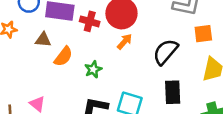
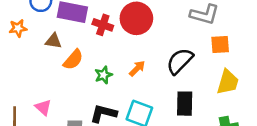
orange arrow: (125, 42) -> (137, 68), moved

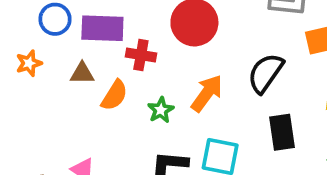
red cross: (103, 25) -> (141, 55), moved
orange arrow: (137, 68) -> (207, 93), size x1.5

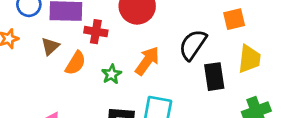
brown triangle: (82, 73) -> (50, 46), turned -42
black rectangle: (282, 132) -> (214, 77), moved

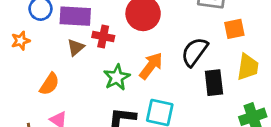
brown triangle: (50, 46) -> (76, 47), moved
orange semicircle: (76, 63) -> (49, 84), moved
green star: (112, 74) -> (117, 77), size x1.4

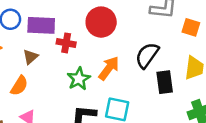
orange square: (234, 29) -> (191, 27), moved, turned 30
brown triangle: (76, 47) -> (30, 57), moved

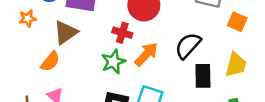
red cross: (66, 43) -> (122, 33), moved
brown triangle: (30, 57) -> (66, 33), size x1.5

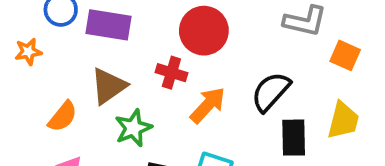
brown triangle: (66, 33) -> (108, 86), moved
green star: (113, 62) -> (133, 128), moved

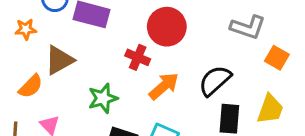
brown triangle: (108, 86) -> (59, 60), moved
orange semicircle: (63, 117) -> (31, 86), moved

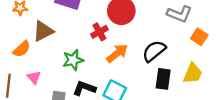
red cross: (138, 57) -> (99, 32), turned 35

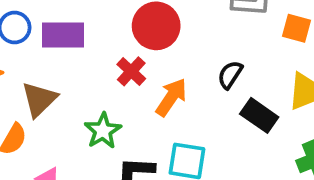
black semicircle: (154, 51) -> (230, 75), size x0.7
black rectangle: (163, 79) -> (259, 115), turned -45

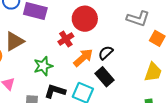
black semicircle: (230, 75) -> (106, 53), moved
black rectangle: (259, 115) -> (104, 77), moved

